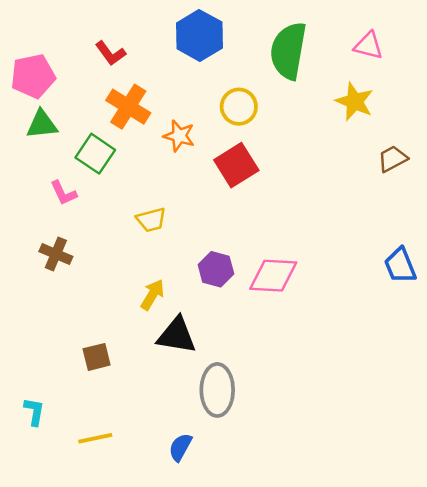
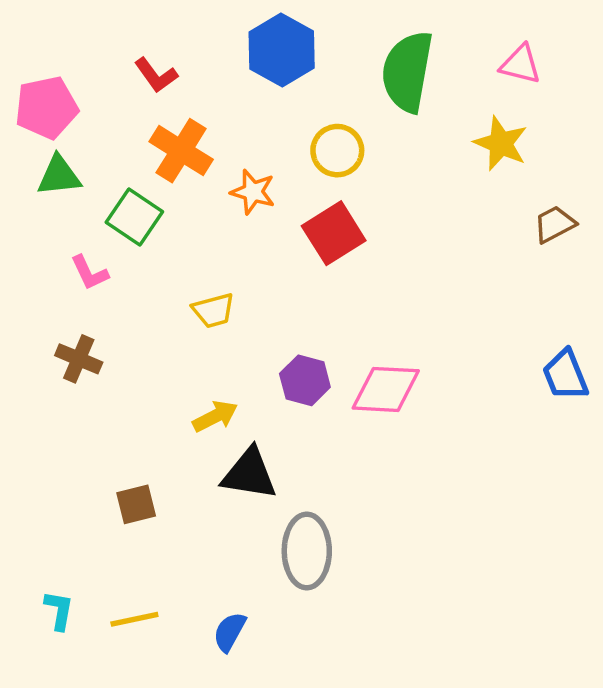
yellow arrow: (152, 295) -> (215, 416), turned 32
cyan L-shape: (34, 412) -> (59, 610), moved
blue semicircle: (180, 447) -> (230, 632), moved

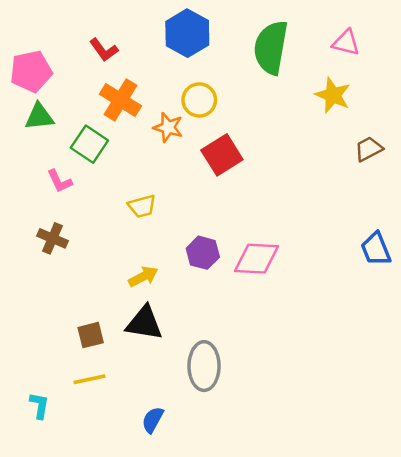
yellow circle: (337, 151) -> (199, 100), moved
black triangle: (249, 474) -> (144, 323), moved
yellow line: (134, 619) -> (89, 379), moved

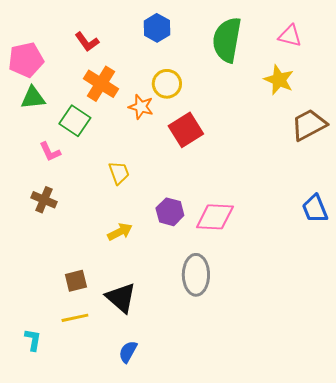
blue hexagon: (187, 33) -> (157, 28), size x0.7
brown trapezoid: (369, 149) -> (309, 125), size x1.5
yellow trapezoid: (142, 206) -> (119, 173), turned -95
black triangle: (144, 323) -> (121, 298), moved, turned 32
gray ellipse: (204, 366) -> (196, 275), moved

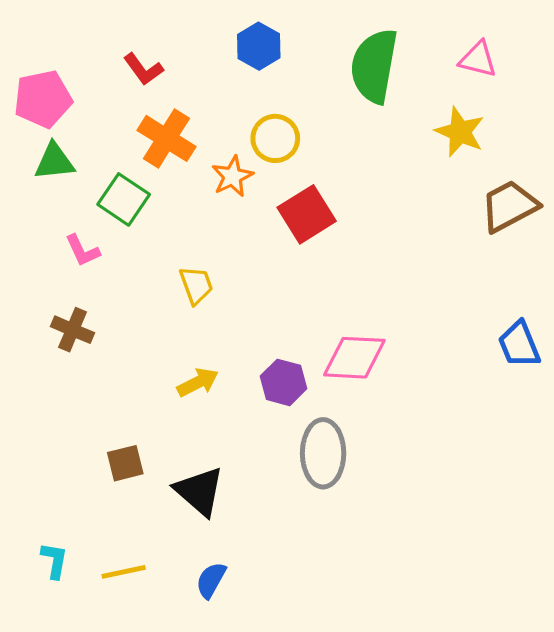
orange star: (141, 107) -> (232, 176), turned 30
purple hexagon: (170, 212) -> (283, 382), moved
yellow line: (75, 318) -> (124, 572), moved

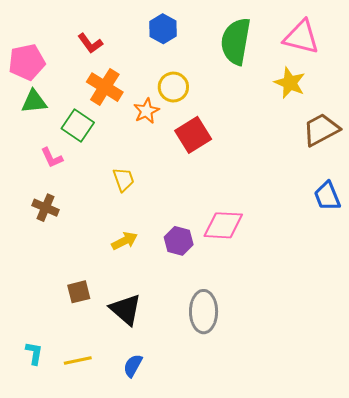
pink triangle: (478, 59) -> (301, 37), size x1.5
blue trapezoid: (519, 344) -> (327, 196), moved
gray ellipse: (323, 453) -> (204, 312), moved

